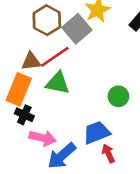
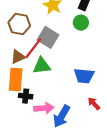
gray square: (77, 29) -> (48, 37), moved
green circle: (118, 96) -> (81, 23), moved
blue trapezoid: (97, 133) -> (84, 76), moved, turned -135

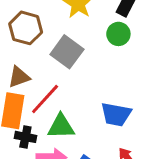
red line: (34, 48) -> (45, 99), moved
green triangle: (42, 66) -> (61, 126), moved

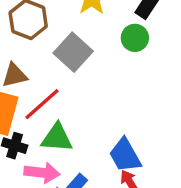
blue trapezoid: (116, 114) -> (125, 155), moved, turned 44

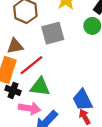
gray square: (73, 52) -> (53, 33), turned 30

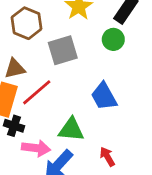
green triangle: (40, 87) -> (71, 129), moved
blue trapezoid: (83, 100) -> (104, 96), moved

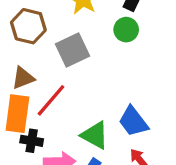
blue trapezoid: (104, 96) -> (133, 121), moved
green triangle: (71, 129) -> (95, 135), turned 32

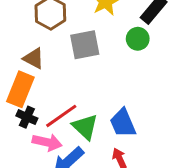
brown triangle: (23, 78) -> (34, 58), turned 35
red line: (51, 100) -> (61, 116), moved

